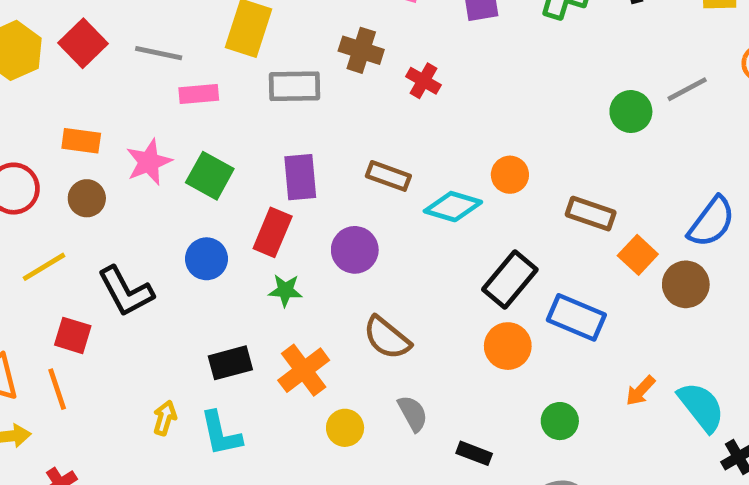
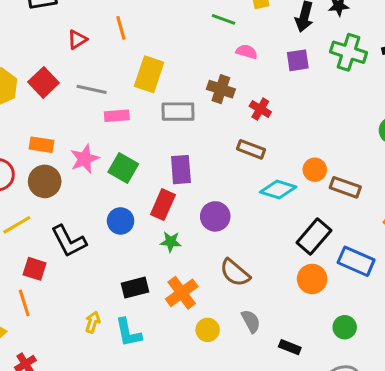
brown rectangle: (388, 176) -> (251, 149), moved
brown circle: (87, 198) -> (45, 181), size x1.4
brown rectangle: (591, 214) -> (345, 187), moved

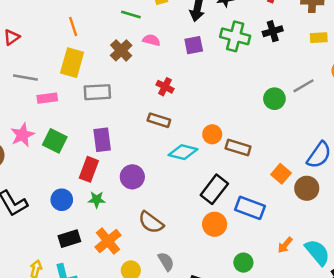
orange line: (121, 28) -> (73, 27), moved
brown cross: (221, 89) -> (121, 50), moved, turned 30
blue circle: (121, 221) -> (62, 200), moved

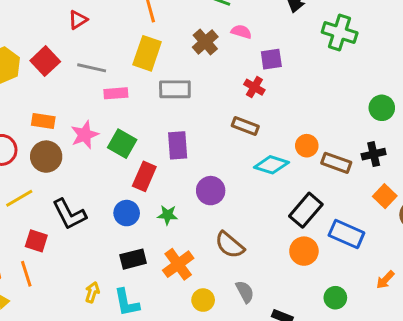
black cross: (273, 31) -> (374, 154), moved
purple square: (194, 45) -> (271, 59), moved
red rectangle: (89, 169) -> (144, 176), moved

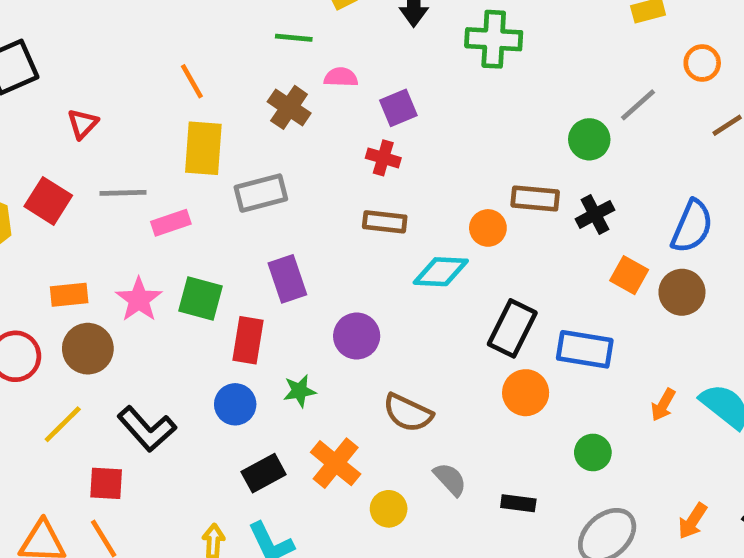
brown rectangle: (336, 163) -> (535, 199), moved

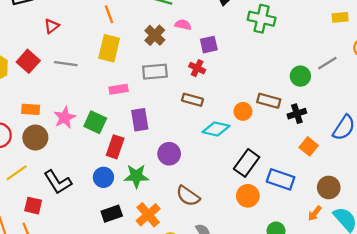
gray rectangle: (261, 193) -> (155, 72), moved
pink rectangle: (171, 223) -> (119, 89), moved
brown circle: (682, 292) -> (329, 187), moved
green star: (299, 391) -> (136, 176), size x1.5

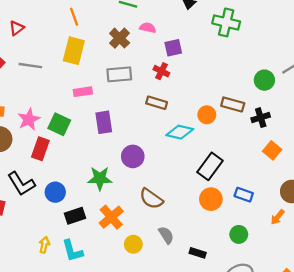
red rectangle: (115, 147) -> (40, 149), moved
blue circle: (103, 177) -> (55, 192), moved
blue rectangle: (281, 179) -> (244, 195), moved, size x0.7

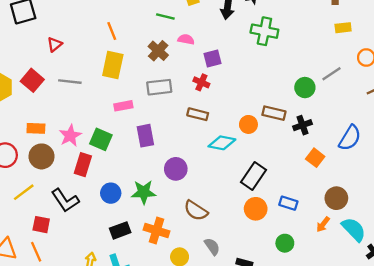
blue circle: (55, 192) -> (111, 193), moved
orange cross: (111, 217) -> (156, 231), turned -30

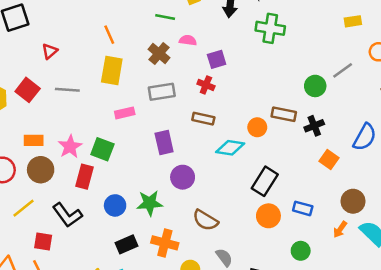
purple rectangle: (145, 136) -> (164, 142), moved

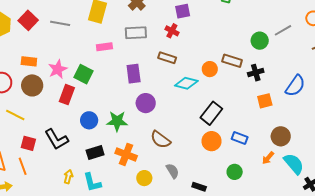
orange square: (329, 159) -> (265, 101), turned 35
yellow line: (23, 208) -> (15, 115), turned 60
black L-shape: (67, 215) -> (56, 139), moved

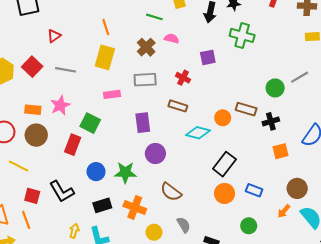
purple square: (183, 11) -> (208, 57), moved
pink star: (58, 69) -> (60, 105), moved

